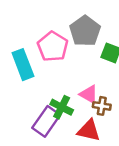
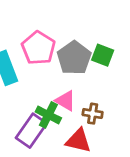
gray pentagon: (85, 31) -> (74, 58), moved
pink triangle: (89, 94) -> (65, 101), moved

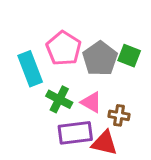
green cross: (48, 115) -> (59, 99), moved
purple rectangle: (31, 131) -> (75, 133), moved, turned 48

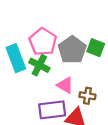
green cross: (59, 99) -> (39, 65), moved

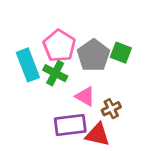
brown cross: (87, 96) -> (111, 109), turned -35

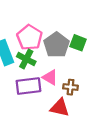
brown cross: (111, 109) -> (71, 87), turned 32
purple rectangle: (70, 125) -> (28, 86), moved

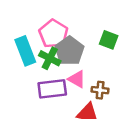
gray pentagon: (56, 45) -> (69, 51), moved

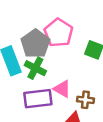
pink pentagon: (53, 34) -> (59, 33), moved
gray pentagon: (69, 51) -> (35, 44), moved

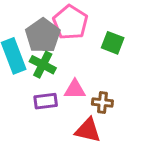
pink triangle: (62, 89) -> (75, 89), turned -30
purple rectangle: (38, 99) -> (46, 101), size x0.7

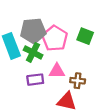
pink pentagon: (70, 22) -> (55, 38), moved
gray pentagon: (43, 36) -> (33, 31), turned 30

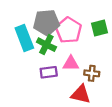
green square: (85, 36) -> (100, 28), turned -35

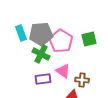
cyan rectangle: (24, 38) -> (21, 33), moved, size x0.7
pink triangle: (71, 63) -> (63, 71), turned 35

